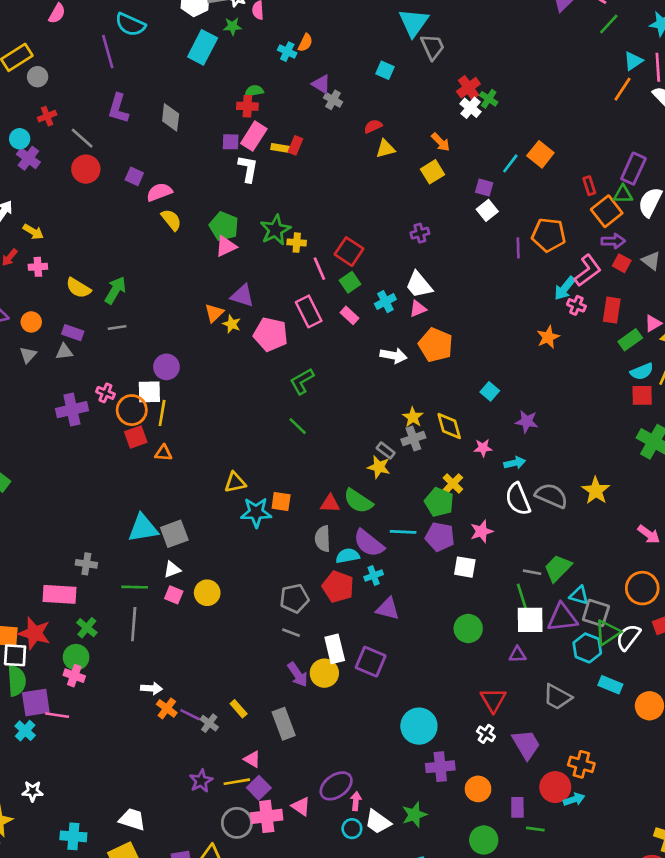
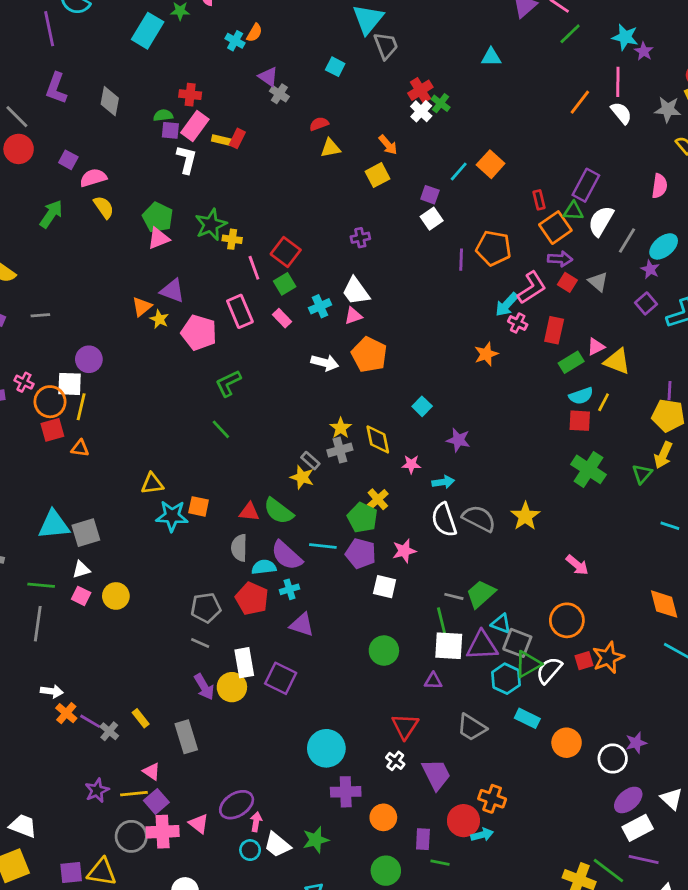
cyan triangle: (633, 61) -> (491, 57), moved, turned 30
green semicircle: (254, 91) -> (163, 115), moved
green arrow: (115, 290) -> (51, 214), moved

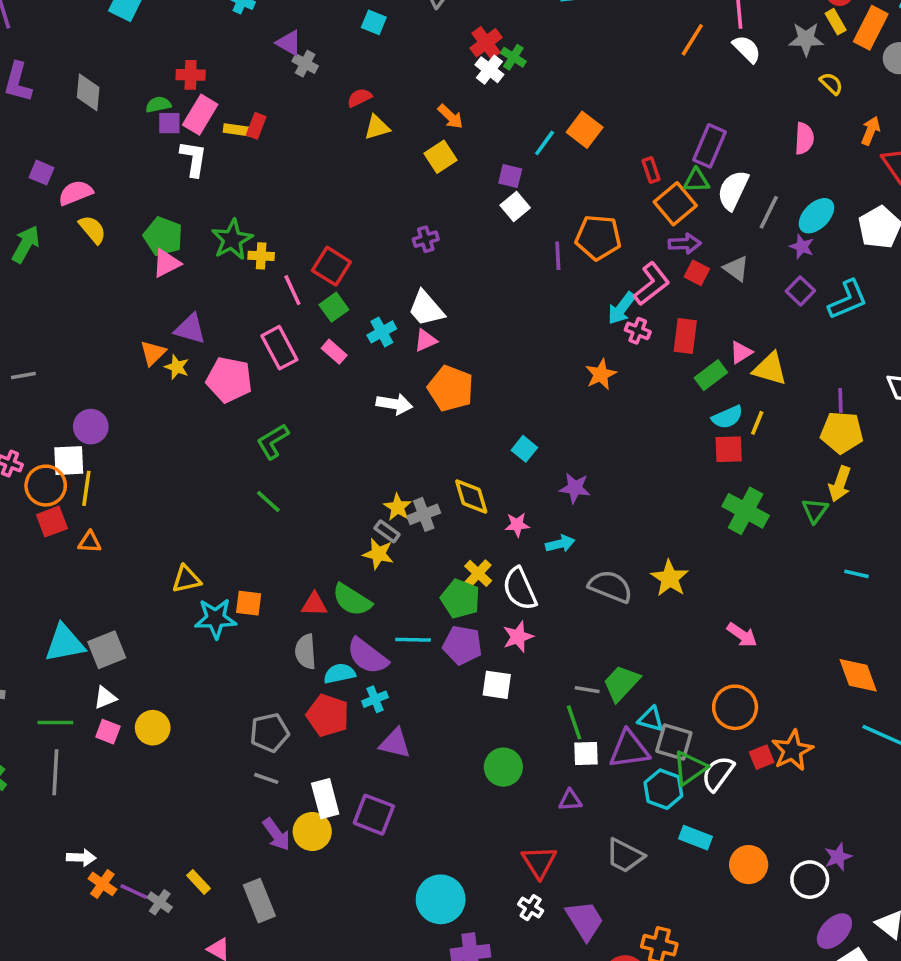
yellow star: (341, 428) -> (398, 507), moved
white semicircle: (444, 520) -> (520, 589), moved
white square: (449, 646) -> (586, 753), size x0.7

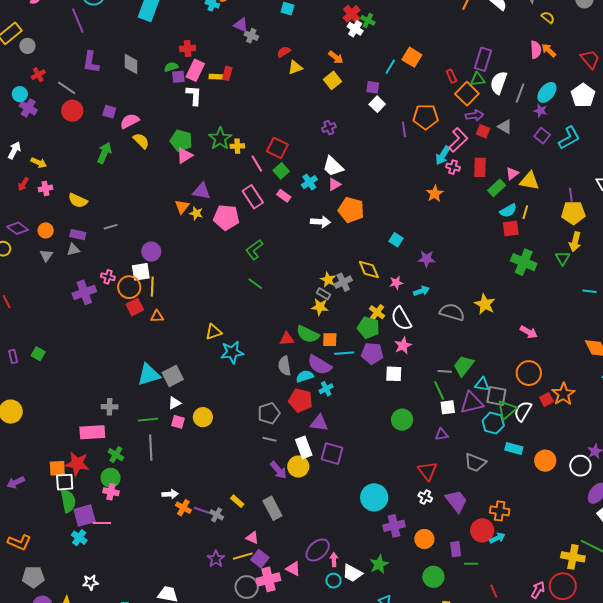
orange arrow: (871, 131) -> (549, 50), moved, turned -63
orange square: (249, 603) -> (330, 340), moved
purple triangle: (395, 743) -> (319, 423), moved

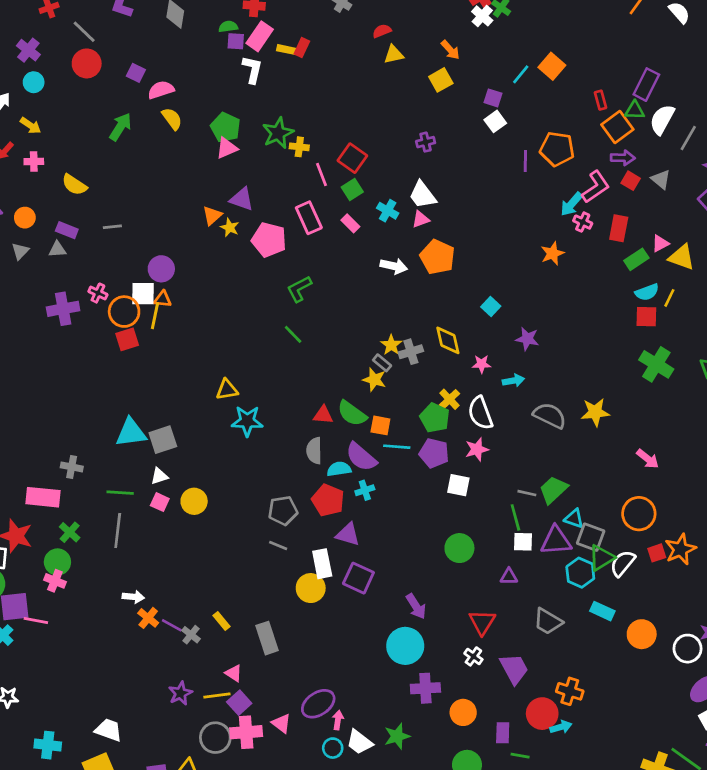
cyan circle: (20, 94) -> (34, 82), moved
cyan cross: (309, 182) -> (388, 211), turned -35
yellow star: (485, 304) -> (595, 412), turned 30
orange triangle: (157, 316) -> (163, 299), moved
purple arrow: (278, 470) -> (416, 606), moved

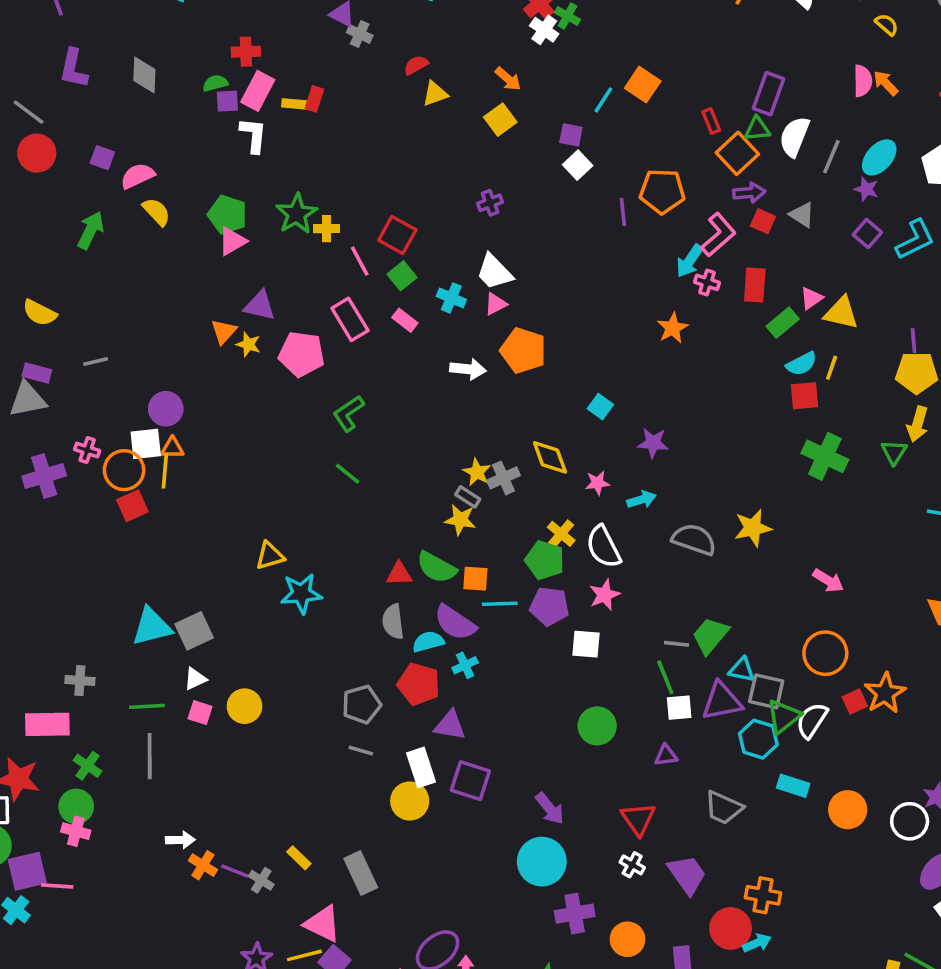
gray triangle: (57, 249) -> (28, 399), size x1.6
pink triangle: (234, 673) -> (323, 924), size x1.6

